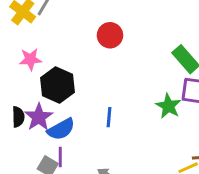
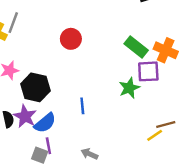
green star: (168, 106) -> (129, 88), turned 30

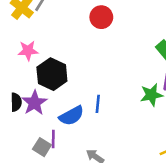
red circle: (71, 39) -> (101, 17), moved
blue semicircle: (45, 123) -> (71, 116), moved

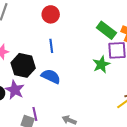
blue line: (98, 104) -> (51, 46), moved
blue semicircle: (71, 116) -> (51, 76), moved, turned -114

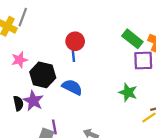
red circle: (51, 14) -> (75, 41), moved
green star: (101, 64) -> (128, 92), moved, turned -30

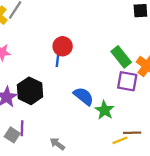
black hexagon: (43, 75) -> (30, 91), moved
blue semicircle: (72, 87) -> (84, 96), moved

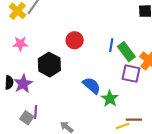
blue line: (58, 59) -> (111, 45), moved
black hexagon: (30, 91) -> (49, 65), moved

